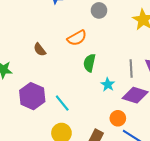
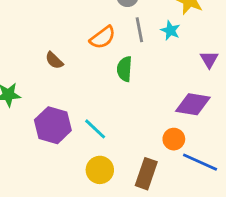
gray line: (131, 69) -> (139, 30), moved
cyan star: (108, 84) -> (170, 30), moved

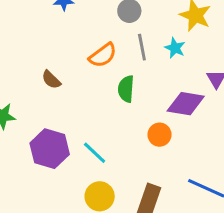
purple diamond: (193, 104) -> (186, 104), moved
orange circle: (174, 139) -> (160, 135), moved

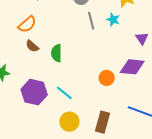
orange semicircle: (103, 55) -> (27, 24), moved
green semicircle: (126, 89) -> (56, 53), moved
purple diamond: (186, 104) -> (132, 67), moved

